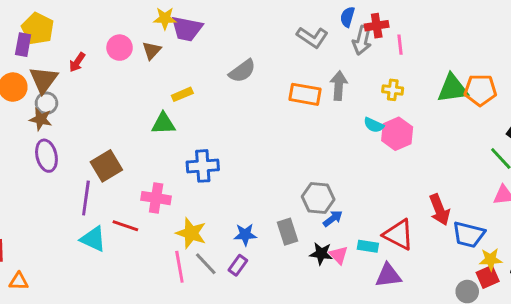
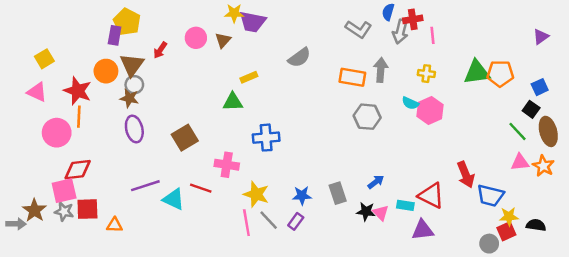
purple line: (86, 198) -> (145, 186), moved, turned 64
gray hexagon: (318, 198) -> (367, 117), moved
orange triangle: (19, 281) -> (115, 225), moved

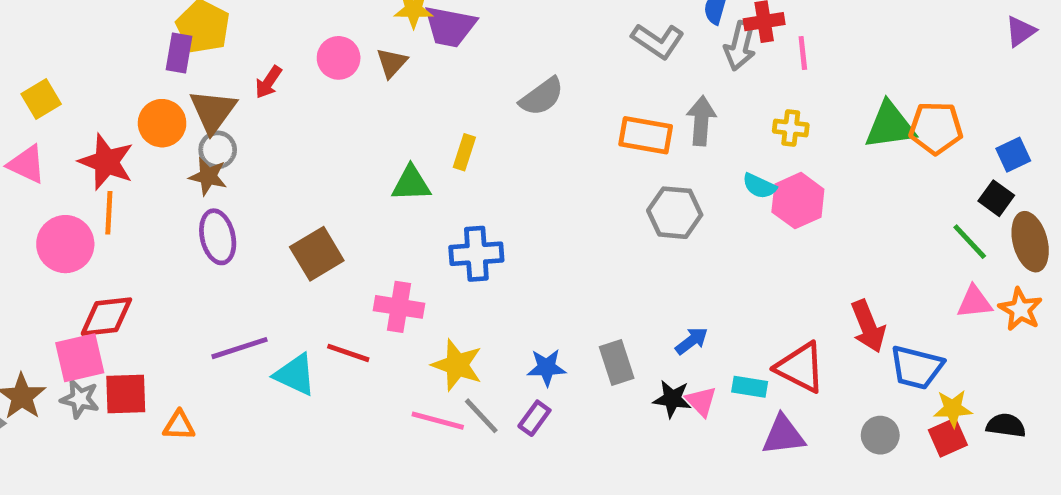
purple triangle: (541, 37) -> (1020, 31), moved
yellow rectangle: (249, 77) -> (464, 152), moved, turned -49
pink line: (246, 223) -> (438, 421), turned -65
gray circle: (489, 244) -> (880, 435), moved

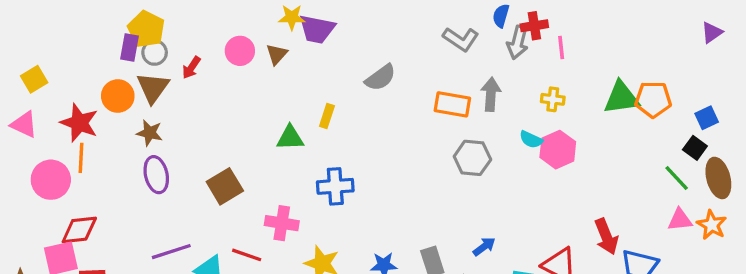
gray circle: (218, 150) -> (155, 53), moved

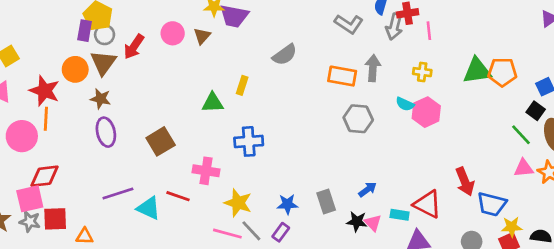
red arrow: (191, 68) -> (134, 47), size x1.4

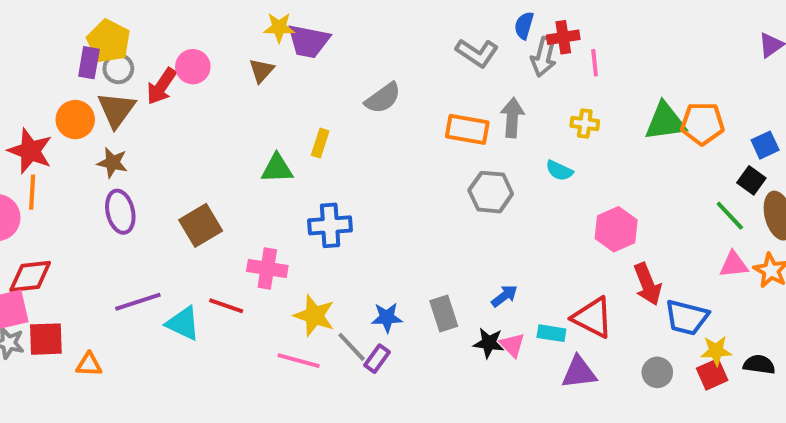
pink circle: (173, 33) -> (193, 67), moved
pink hexagon: (426, 112) -> (616, 229), moved
gray line: (251, 231) -> (352, 347), moved

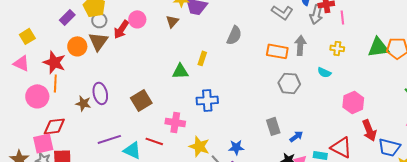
purple rectangle: (89, 63) -> (67, 17), moved, turned 35
gray semicircle: (383, 98) -> (234, 35), turned -30
brown star: (112, 163) -> (83, 103), moved
gray rectangle: (444, 314) -> (273, 126), moved

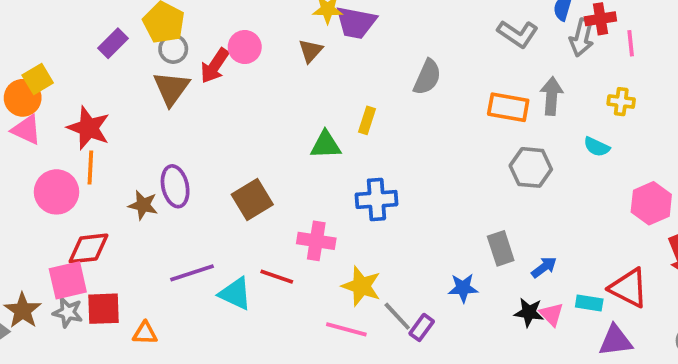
orange circle: (77, 46) -> (23, 98), moved
blue star: (236, 147) -> (463, 288), moved

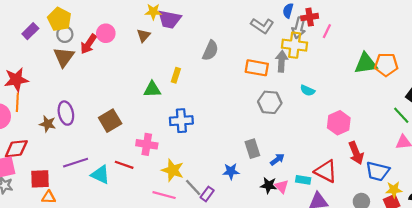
pink line: (631, 43) -> (327, 31), turned 32
yellow cross: (621, 102) -> (295, 45), moved, size x1.6
red star: (88, 128) -> (16, 80), turned -30
red square: (104, 309) -> (40, 179), moved

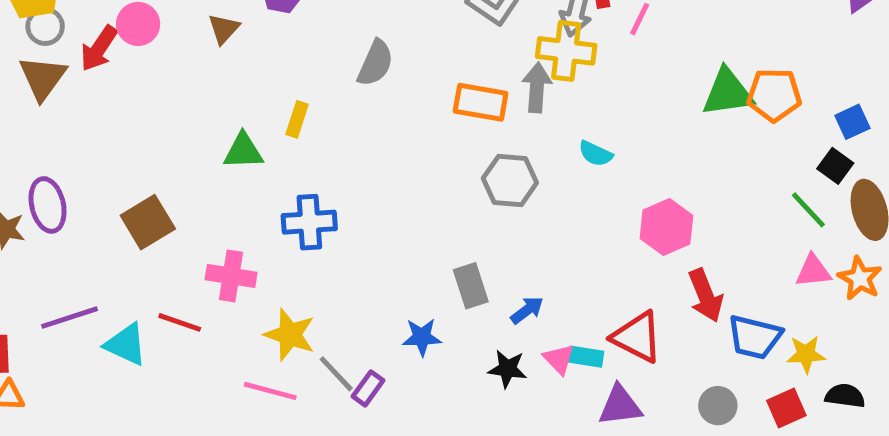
pink triangle: (282, 186) -> (559, 359), moved
yellow star: (394, 190) -> (806, 354), moved

